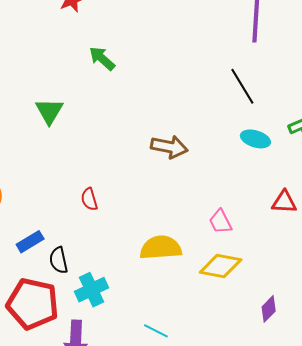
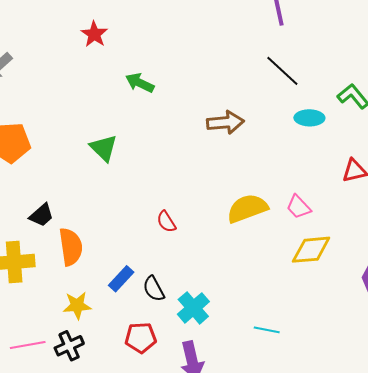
brown arrow: (169, 147) -> (225, 122), moved
yellow semicircle: (161, 248) -> (247, 208), moved
red pentagon: (33, 304) -> (141, 338), size x0.6

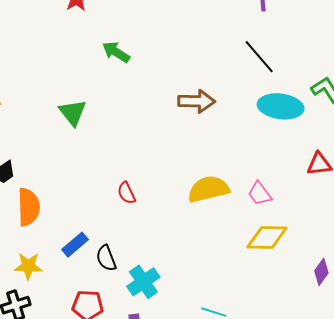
cyan ellipse: (309, 118) -> (281, 106), size x1.5

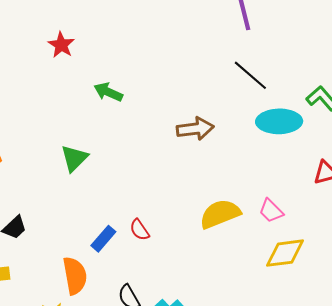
green triangle: (73, 113) -> (74, 158), turned 32
orange semicircle: (29, 207) -> (75, 276), moved
blue rectangle: (75, 245) -> (103, 239), moved

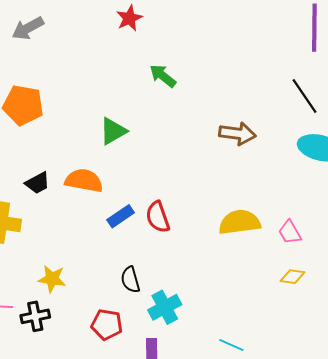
red semicircle: (139, 230) -> (158, 217), size x1.4
yellow diamond: (285, 253) -> (292, 277), size x0.6
orange semicircle: (75, 276) -> (84, 181), moved, turned -84

